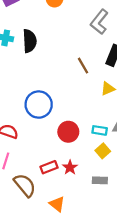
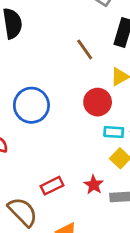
red circle: (68, 132) -> (98, 102), moved
red star: (70, 167) -> (94, 185), moved

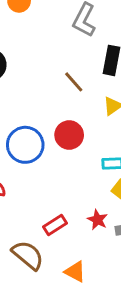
red circle: (98, 102) -> (69, 135), moved

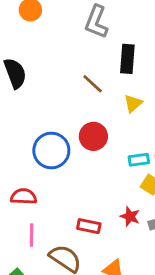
red rectangle: (55, 225) -> (89, 226), turned 50

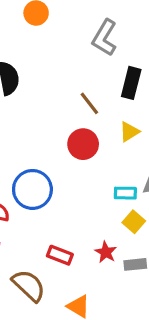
red circle: (93, 136) -> (83, 144), moved
blue circle: (51, 151) -> (32, 189), moved

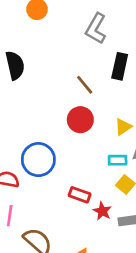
yellow triangle: (129, 132) -> (123, 127), moved
red rectangle: (60, 255) -> (80, 195), moved

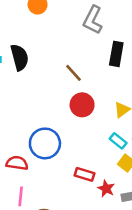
brown line: (85, 85) -> (74, 73), moved
cyan rectangle: (118, 160) -> (118, 141), turned 42

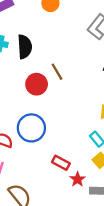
brown line: (74, 73) -> (57, 72), moved
red circle: (82, 105) -> (37, 84), moved

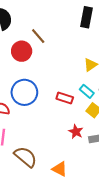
red rectangle: (61, 163) -> (65, 98), moved

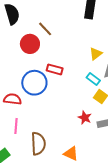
red rectangle: (65, 98) -> (55, 69), moved
brown semicircle: (26, 157) -> (38, 144), turned 50

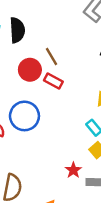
red rectangle: (55, 69) -> (53, 81), moved

